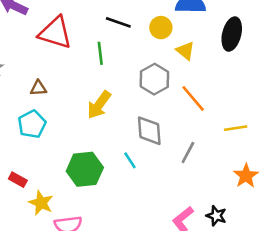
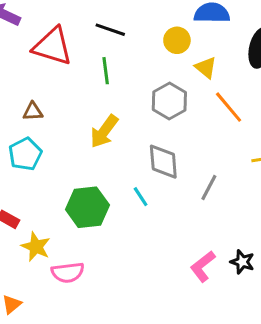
black line: (118, 22) -> (110, 30), moved
orange line: (193, 98) -> (229, 107), moved

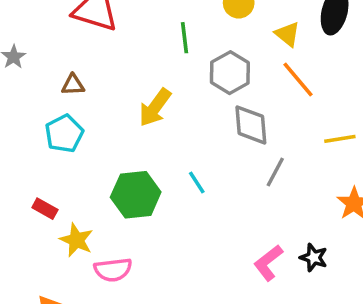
yellow triangle: (206, 68) -> (287, 34), moved
green line: (106, 71) -> (185, 38), moved
gray diamond: (163, 162) -> (251, 125), moved

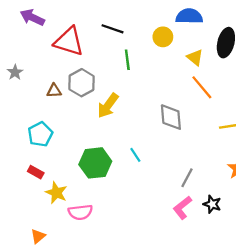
gray hexagon: (230, 73) -> (82, 83), moved
cyan pentagon: (64, 134) -> (40, 134), moved
gray line: (275, 172) -> (187, 178), moved

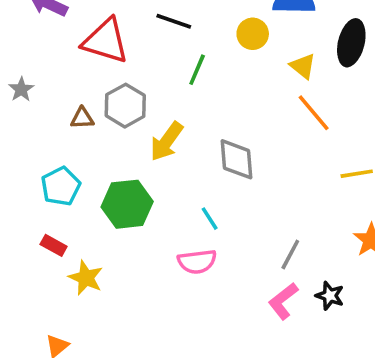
green line: (127, 60) -> (197, 70), turned 30
gray diamond: (171, 117) -> (237, 159), moved
green hexagon: (95, 163) -> (127, 204), moved
pink semicircle: (80, 212) -> (197, 262), moved

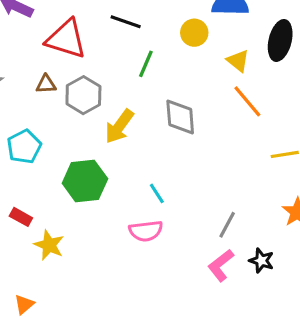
brown triangle: (82, 118) -> (46, 84), moved
gray diamond: (237, 159) -> (180, 117), moved
cyan pentagon: (61, 186) -> (24, 147), moved

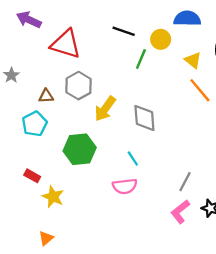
black line: (126, 22) -> (124, 31), moved
green line: (146, 64) -> (141, 59), moved
brown triangle: (46, 84) -> (46, 96), moved
gray diamond: (180, 117) -> (144, 118), moved
orange triangle: (24, 304) -> (46, 238), moved

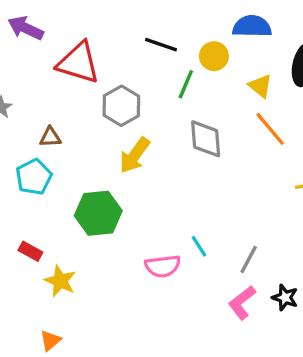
gray hexagon: (78, 86) -> (121, 106), moved
gray diamond: (144, 118) -> (206, 139), moved
cyan line: (133, 158) -> (199, 246), moved

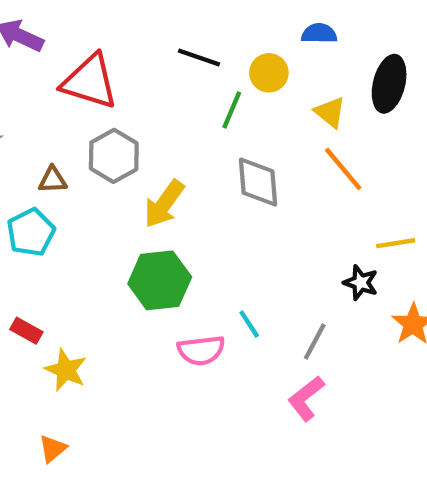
blue semicircle: (252, 26) -> (319, 33), size x0.7
gray hexagon: (121, 106) -> (114, 156), moved
green hexagon: (98, 213) -> (160, 280), moved
black star: (285, 298) -> (361, 283), moved

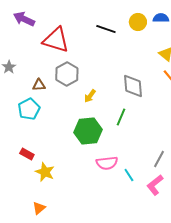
yellow circle: (269, 73) -> (138, 22), moved
green line: (232, 110) -> (121, 117), moved
yellow arrow: (164, 204) -> (90, 96), size x0.6
cyan line: (249, 324) -> (129, 175), moved

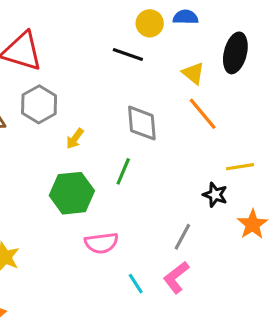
black line: (106, 29) -> (128, 54), moved
cyan line: (129, 175) -> (136, 284), moved

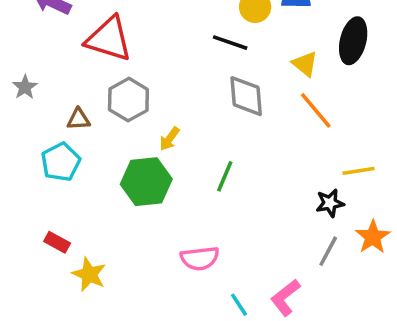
gray diamond: (142, 123) -> (246, 96), moved
green hexagon: (72, 193) -> (146, 182), moved
black star: (215, 195) -> (330, 203), turned -30
gray line: (182, 237) -> (328, 251), moved

